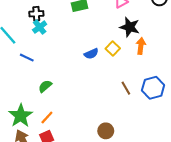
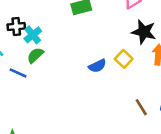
black cross: (36, 14) -> (16, 27), moved
green semicircle: (45, 86) -> (35, 55), moved

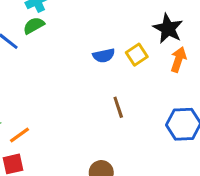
brown line: (141, 107) -> (118, 107), moved

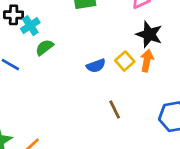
green semicircle: (34, 26) -> (45, 47), moved
orange arrow: (178, 59) -> (147, 61), moved

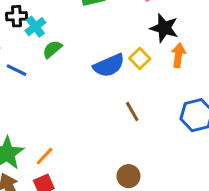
orange arrow: (147, 61) -> (178, 55), moved
blue semicircle: (96, 66) -> (109, 65), size x1.5

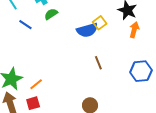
yellow square: (140, 58) -> (100, 23), moved

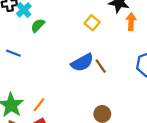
blue line: (25, 25) -> (13, 53), moved
blue semicircle: (87, 30) -> (82, 63), moved

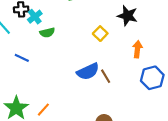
orange arrow: (131, 22) -> (137, 49), moved
green semicircle: (38, 25) -> (47, 33), turned -152

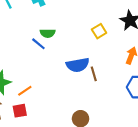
green semicircle: (47, 33) -> (48, 33), moved
blue line: (22, 58) -> (38, 44), moved

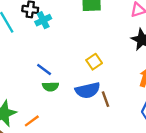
yellow square: (99, 31) -> (94, 62), moved
green semicircle: (48, 33) -> (51, 87), moved

